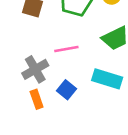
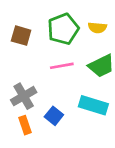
pink line: (66, 49) -> (62, 66), moved

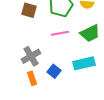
cyan rectangle: (93, 105) -> (84, 63), turned -30

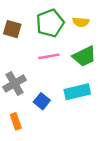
orange rectangle: (32, 78) -> (16, 121), moved

